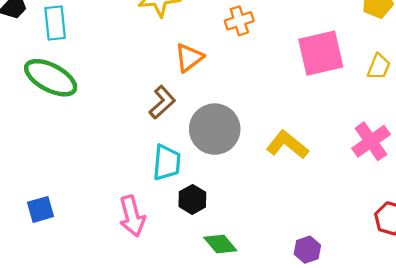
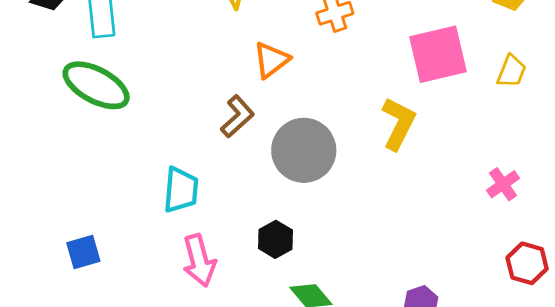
pink cross: (371, 141) -> (503, 184), moved, size x0.7
yellow L-shape: (287, 145) -> (398, 123), moved, turned 78
cyan trapezoid: (167, 163) -> (181, 190), moved

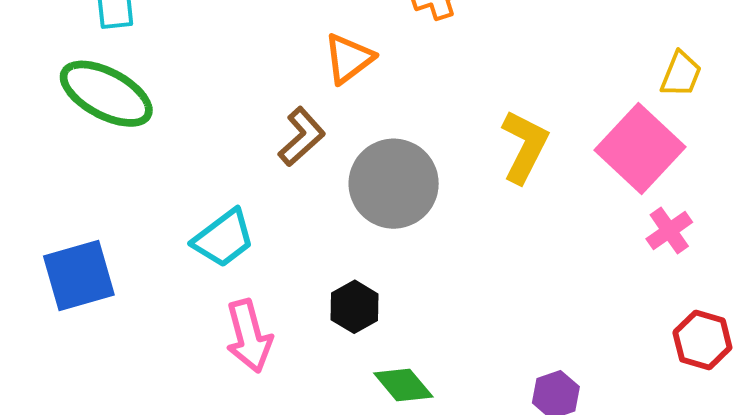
pink square: (438, 54) -> (640, 148), moved, turned -34
cyan trapezoid: (181, 190) -> (224, 238), turned 48
blue square: (83, 252) -> (79, 275), moved, size x1.5

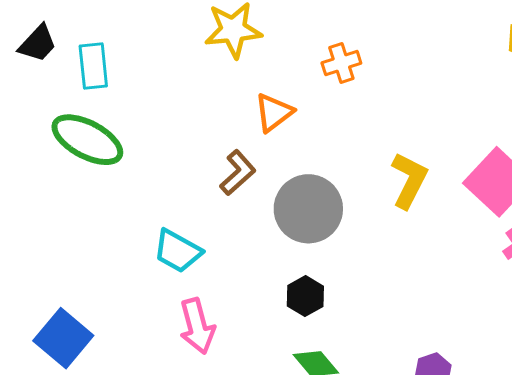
cyan trapezoid: (224, 238) -> (178, 251), turned 66
blue square: (79, 275) -> (63, 338), moved, turned -34
black hexagon: (354, 307) -> (305, 296), moved

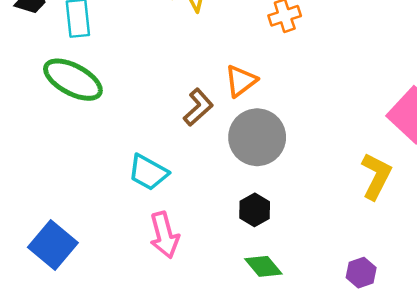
orange triangle: (274, 113) -> (241, 81), moved
yellow L-shape: (409, 180) -> (376, 176), moved

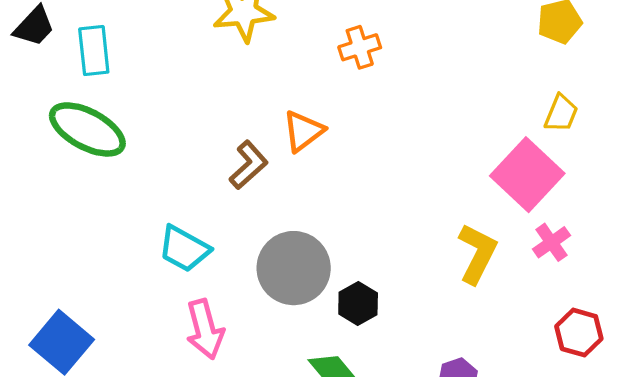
gray circle: (257, 137) -> (294, 268), moved
black hexagon: (255, 210) -> (358, 304), moved

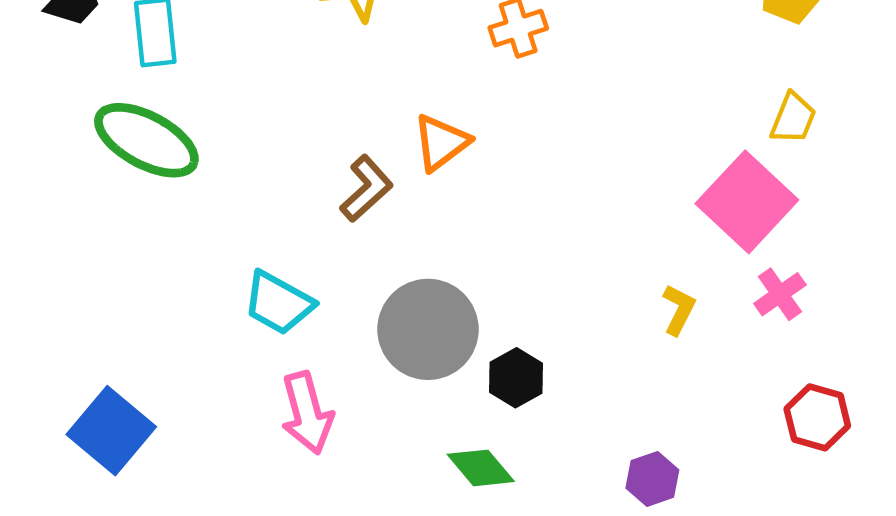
yellow L-shape: (477, 254) -> (679, 310), size x0.6

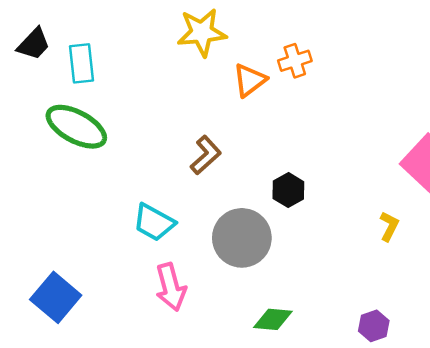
orange triangle: (441, 142) -> (250, 80), moved
black hexagon: (516, 378) -> (288, 190), moved
green diamond: (481, 468) -> (273, 319), turned -45

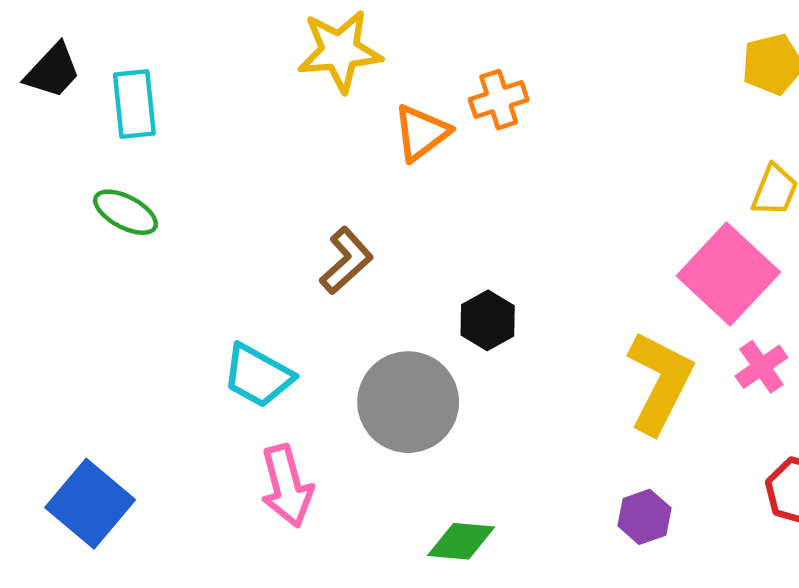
green ellipse: (76, 127) -> (126, 212), size x0.6
yellow L-shape: (389, 226) -> (660, 382), size x2.0
purple hexagon: (374, 326) -> (644, 517), moved

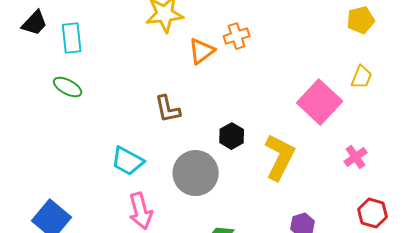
brown L-shape: (346, 261) -> (168, 109), turned 120
pink square: (728, 274) -> (320, 102), moved
yellow L-shape: (660, 382) -> (280, 157), moved

